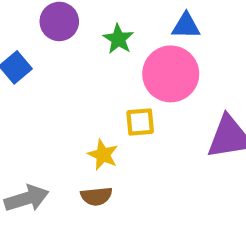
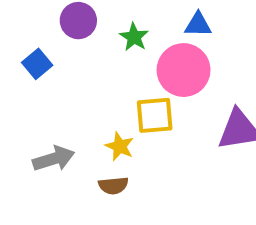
yellow square: (140, 122) -> (155, 115), size x1.4
gray arrow: (27, 198) -> (54, 159), moved

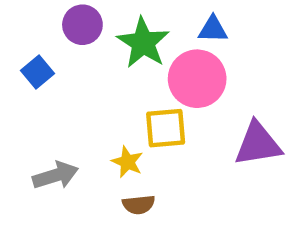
green star: (134, 37) -> (143, 43), size x1.6
brown semicircle: (113, 186) -> (139, 205), moved

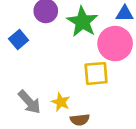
yellow star: (127, 162) -> (61, 102), moved
gray arrow: (55, 175) -> (29, 102), turned 65

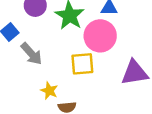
gray arrow: (29, 102) -> (31, 54), moved

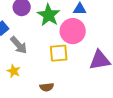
yellow star: (49, 91) -> (14, 71), moved

